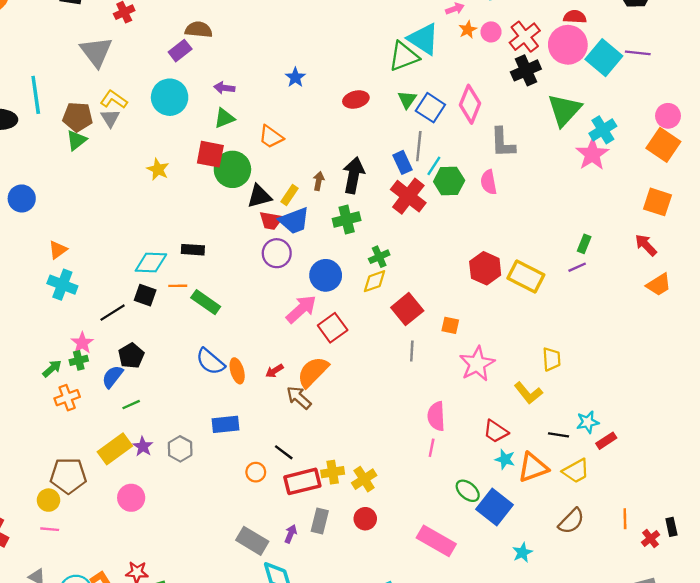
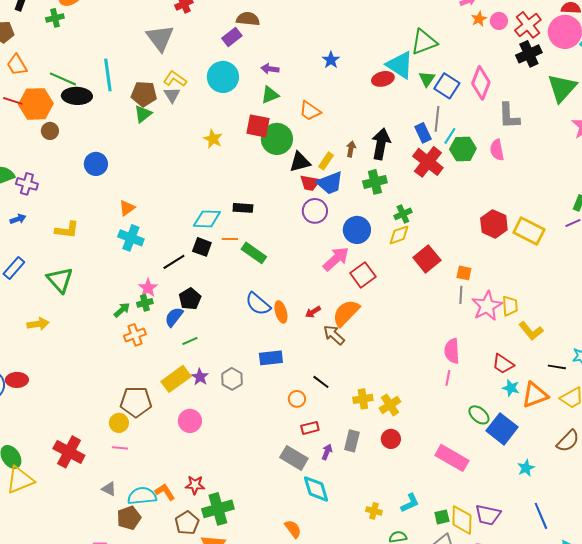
cyan triangle: (423, 39) -> (400, 65), moved
gray line: (412, 351) -> (461, 295), moved
yellow trapezoid: (552, 359) -> (510, 306), moved
red rectangle: (302, 481) -> (310, 428), moved, size x0.6

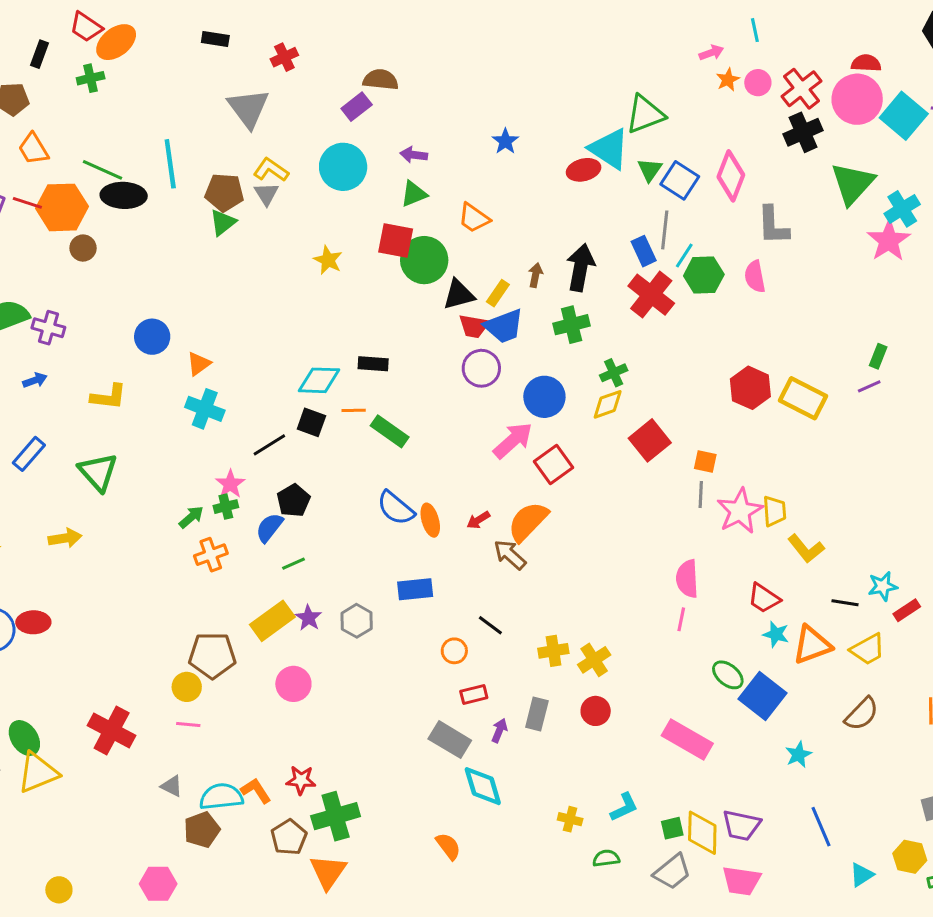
blue circle: (96, 164) -> (152, 337), moved

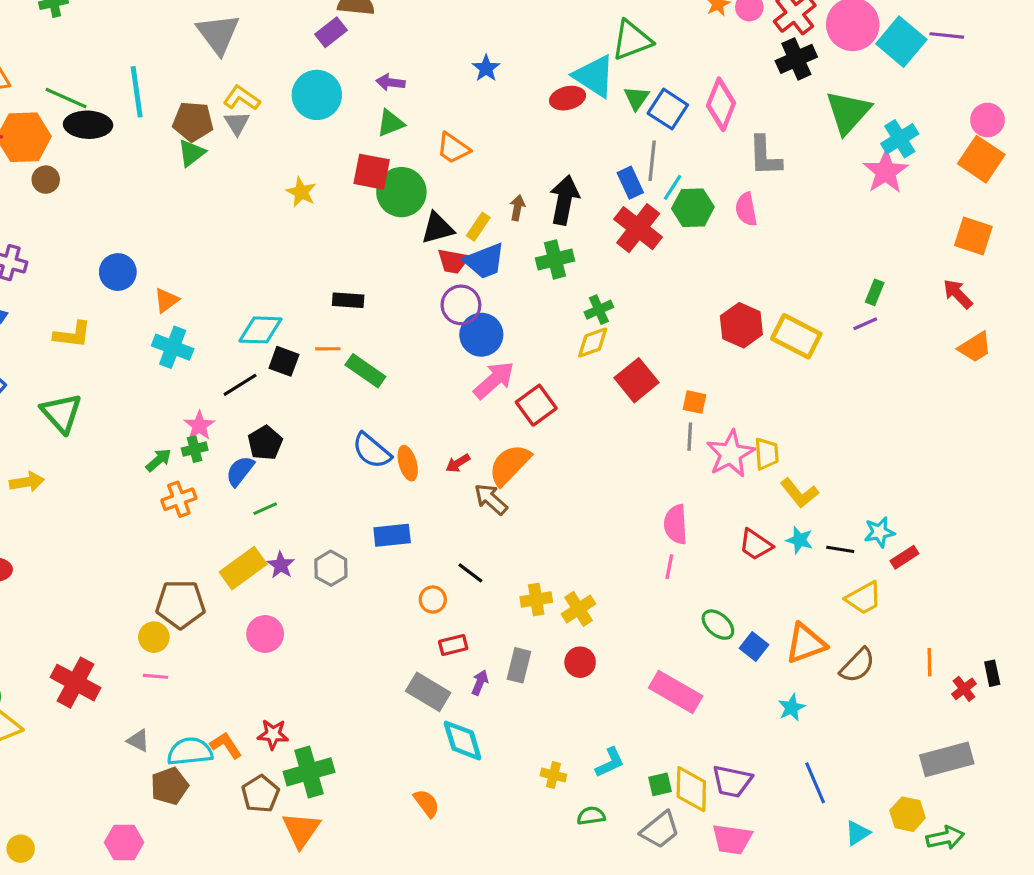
cyan diamond: (319, 380) -> (260, 330), moved
blue circle: (544, 397) -> (481, 335), moved
cyan star: (776, 634) -> (799, 540), moved
orange triangle: (812, 645) -> (806, 643), moved
blue square: (762, 696) -> (754, 647), size x0.6

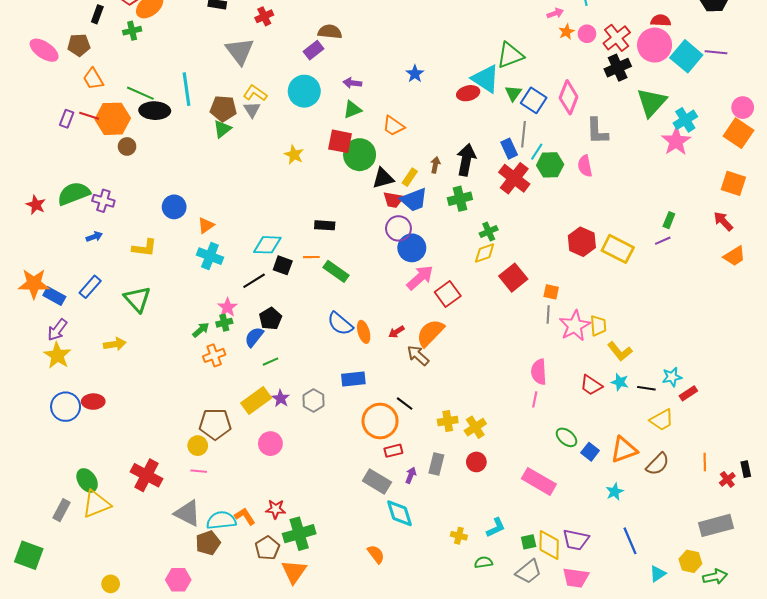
orange circle: (433, 600) -> (380, 421), size x2.0
gray triangle: (138, 741) -> (187, 513), size x1.8

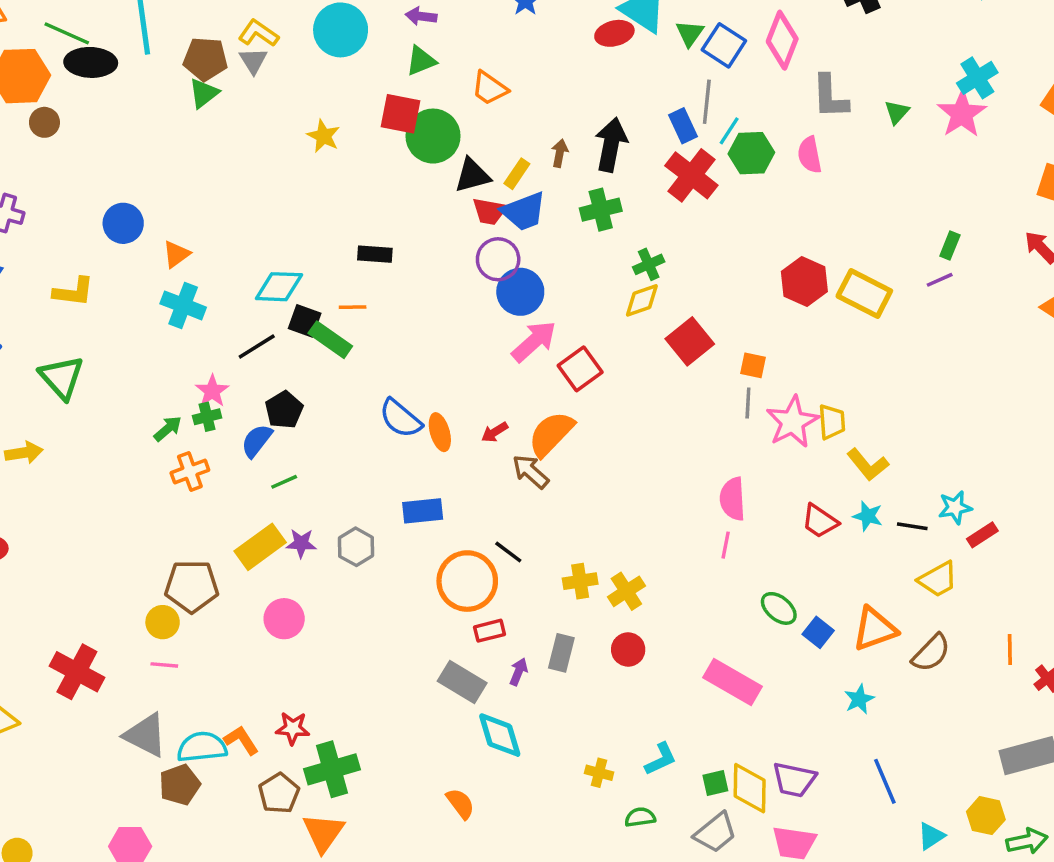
green triangle: (652, 102) -> (897, 112), moved, size x0.5
green rectangle: (336, 271) -> (330, 340), moved
purple star: (281, 398) -> (301, 543), turned -30

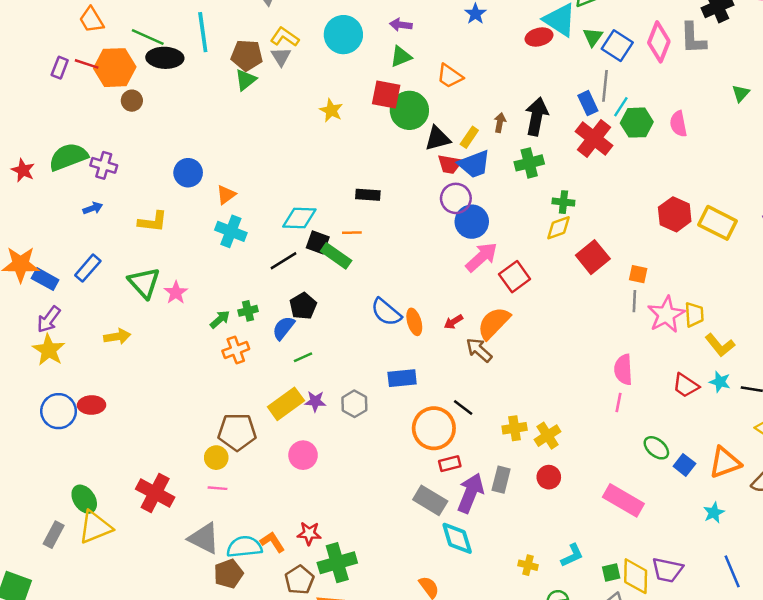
gray L-shape: (830, 97) -> (693, 38), moved
green cross: (649, 264) -> (563, 202), turned 30
pink star: (212, 391) -> (176, 293), moved
purple arrow: (519, 672) -> (471, 493), size x2.0

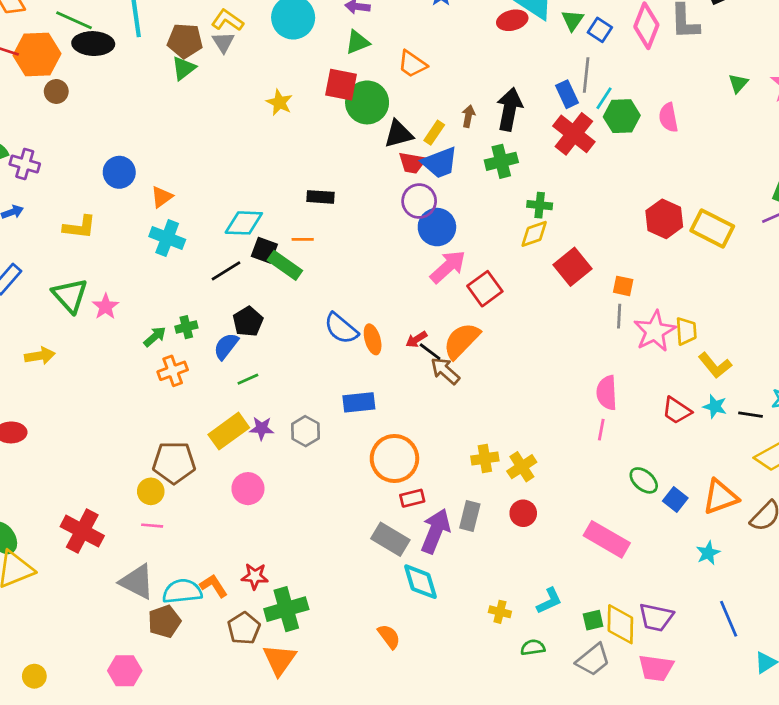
blue square: (617, 46) -> (600, 30), size x0.7
black line: (463, 407) -> (430, 352), moved

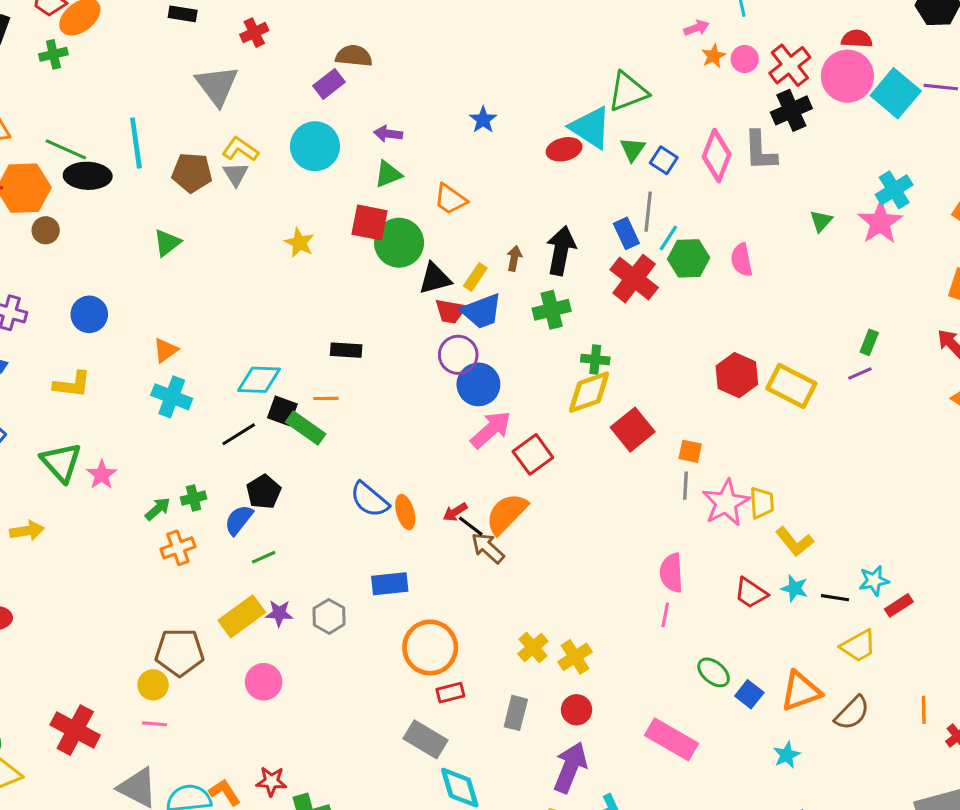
green triangle: (184, 68) -> (167, 243), moved
blue circle: (119, 172) -> (89, 314), moved
yellow diamond: (534, 234) -> (589, 392), size x1.4
yellow cross: (485, 458) -> (533, 648), turned -32
purple arrow: (436, 531) -> (570, 767), moved

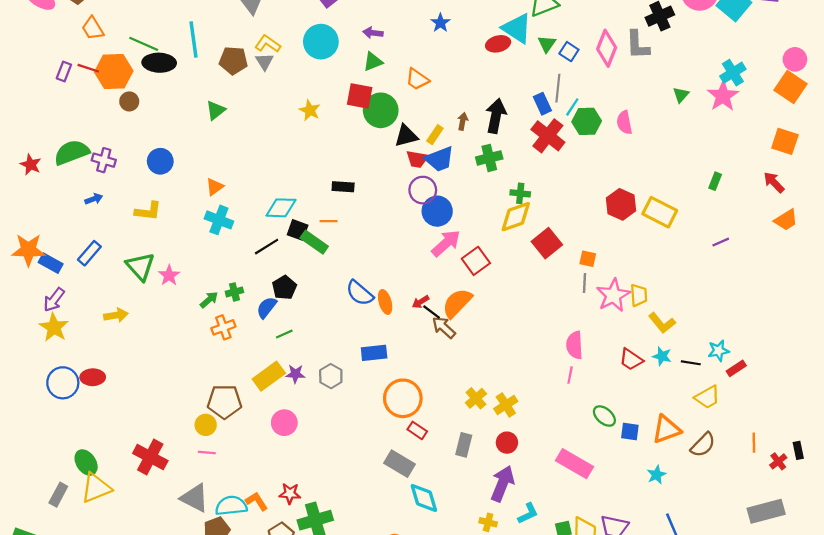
purple line: (860, 374) -> (721, 242), moved
red rectangle: (450, 693) -> (417, 430), turned 48
blue square: (749, 694) -> (630, 432), turned -30

